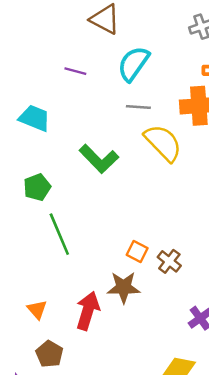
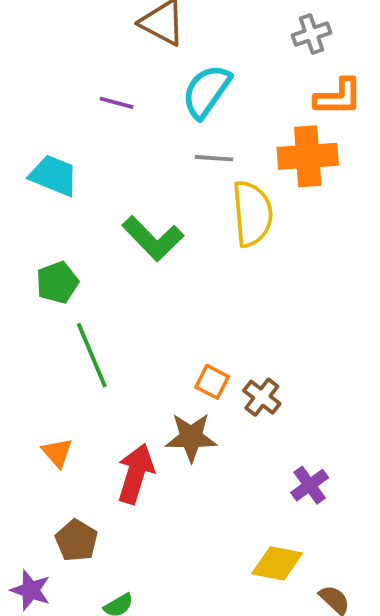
yellow semicircle: (163, 143) -> (252, 214), turned 39
orange triangle: (37, 310) -> (57, 453), moved

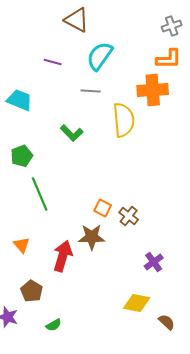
gray cross: (312, 34) -> (172, 26), moved
gray line: (214, 158) -> (91, 91), moved
green L-shape: (153, 239) -> (72, 133), size x0.7

